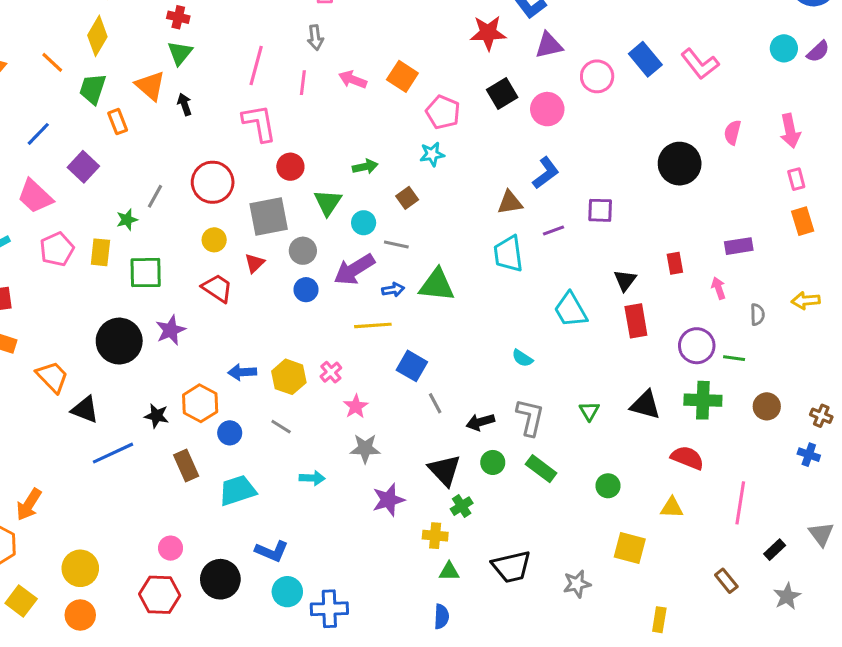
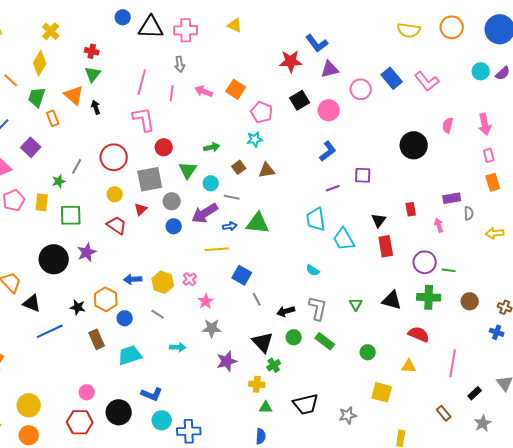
brown triangle: (510, 202) -> (267, 170), moved
cyan trapezoid: (508, 254) -> (316, 219), moved
gray semicircle: (757, 315) -> (469, 213), moved

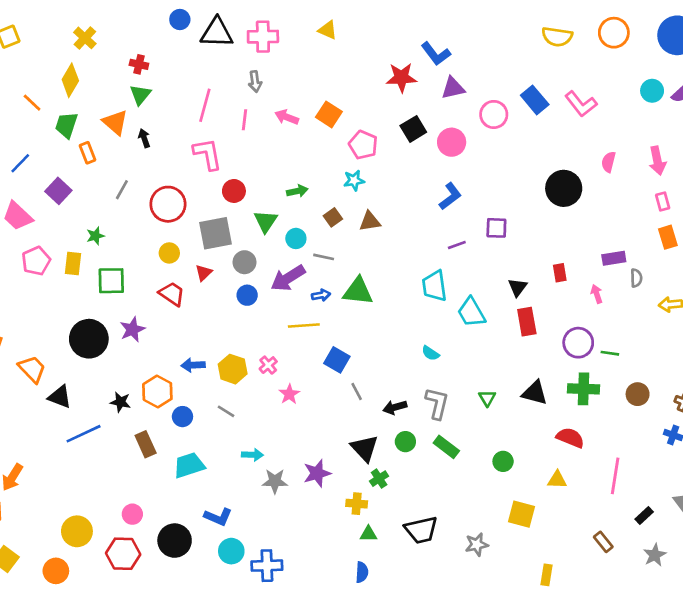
gray line: (77, 166) -> (122, 190), moved
gray star: (212, 328) -> (275, 481), moved
yellow circle: (29, 405) -> (77, 531), moved

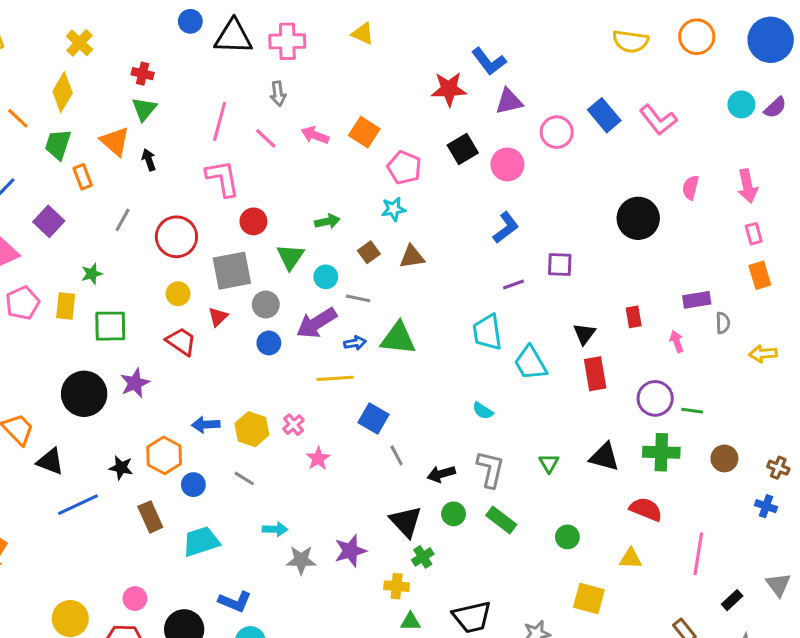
pink line: (244, 120) -> (266, 138), turned -54

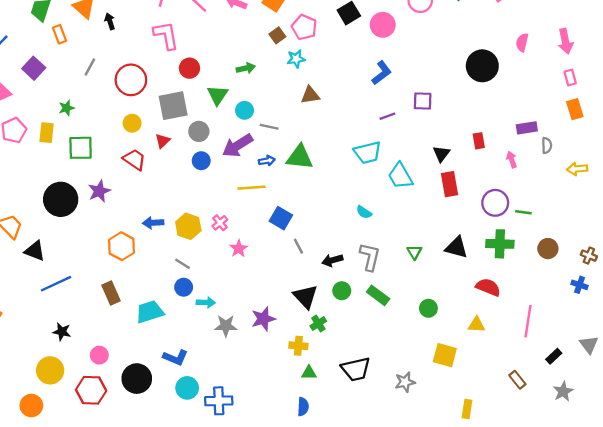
brown square: (369, 252) -> (277, 35), moved
cyan trapezoid: (487, 332) -> (368, 152), turned -96
black star: (121, 468) -> (62, 332), moved
blue circle: (193, 485) -> (184, 287), moved

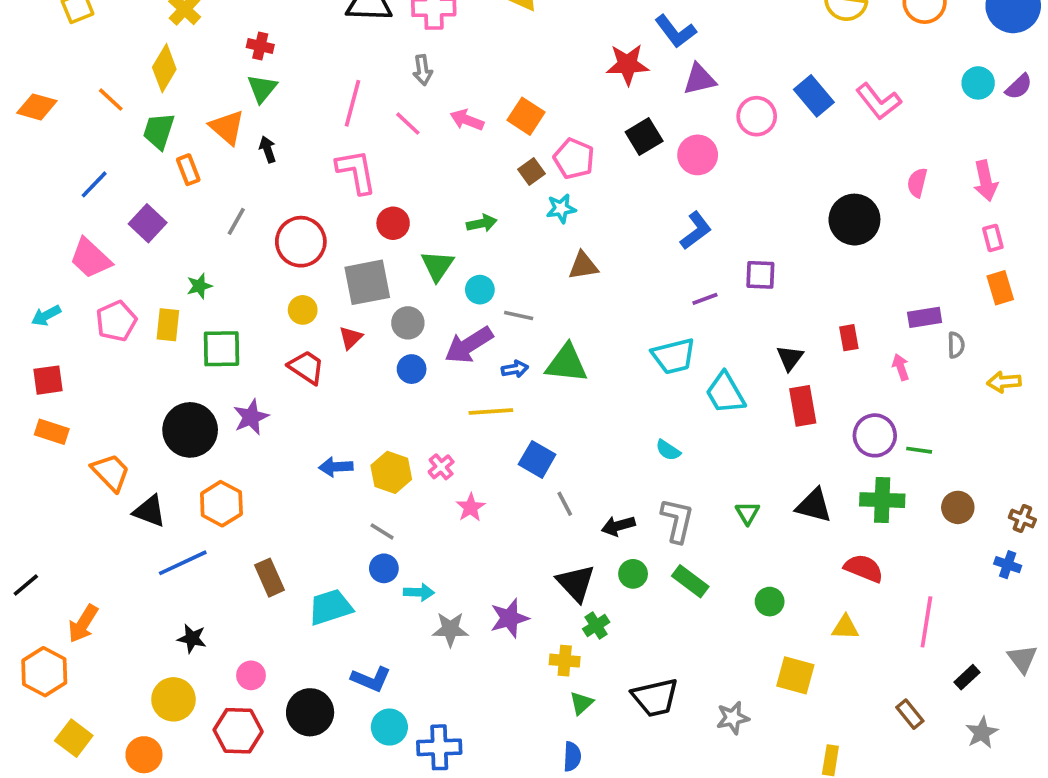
orange hexagon: (122, 246) -> (221, 504), moved
green triangle: (309, 373) -> (581, 703), turned -42

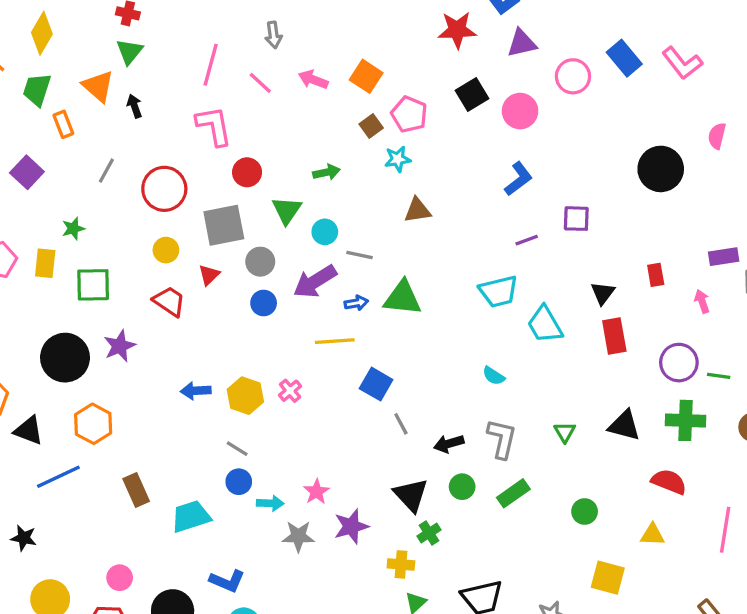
pink star: (471, 507) -> (317, 492), moved
green rectangle: (690, 581) -> (513, 493), turned -72
black star: (192, 638) -> (24, 538), moved

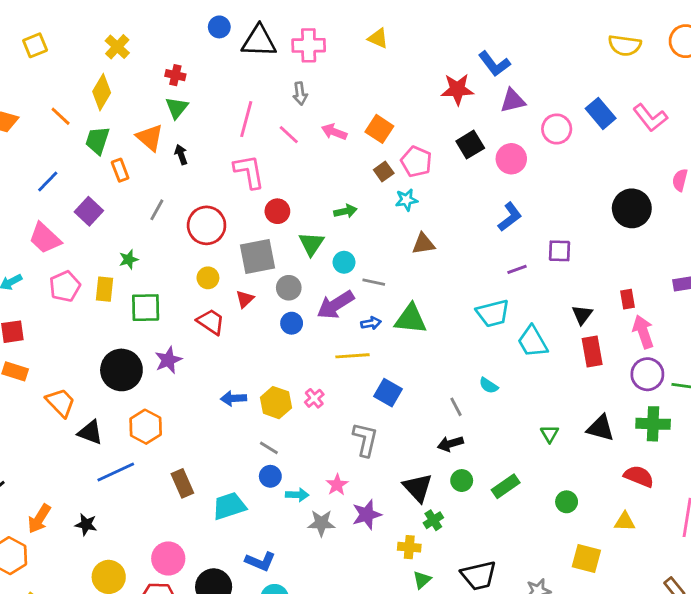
pink arrow: (702, 301) -> (643, 332), moved, size x1.6
gray line: (401, 424) -> (456, 407), moved
gray L-shape: (502, 439) -> (365, 439), moved
pink circle: (120, 578) -> (168, 559), size x1.5

